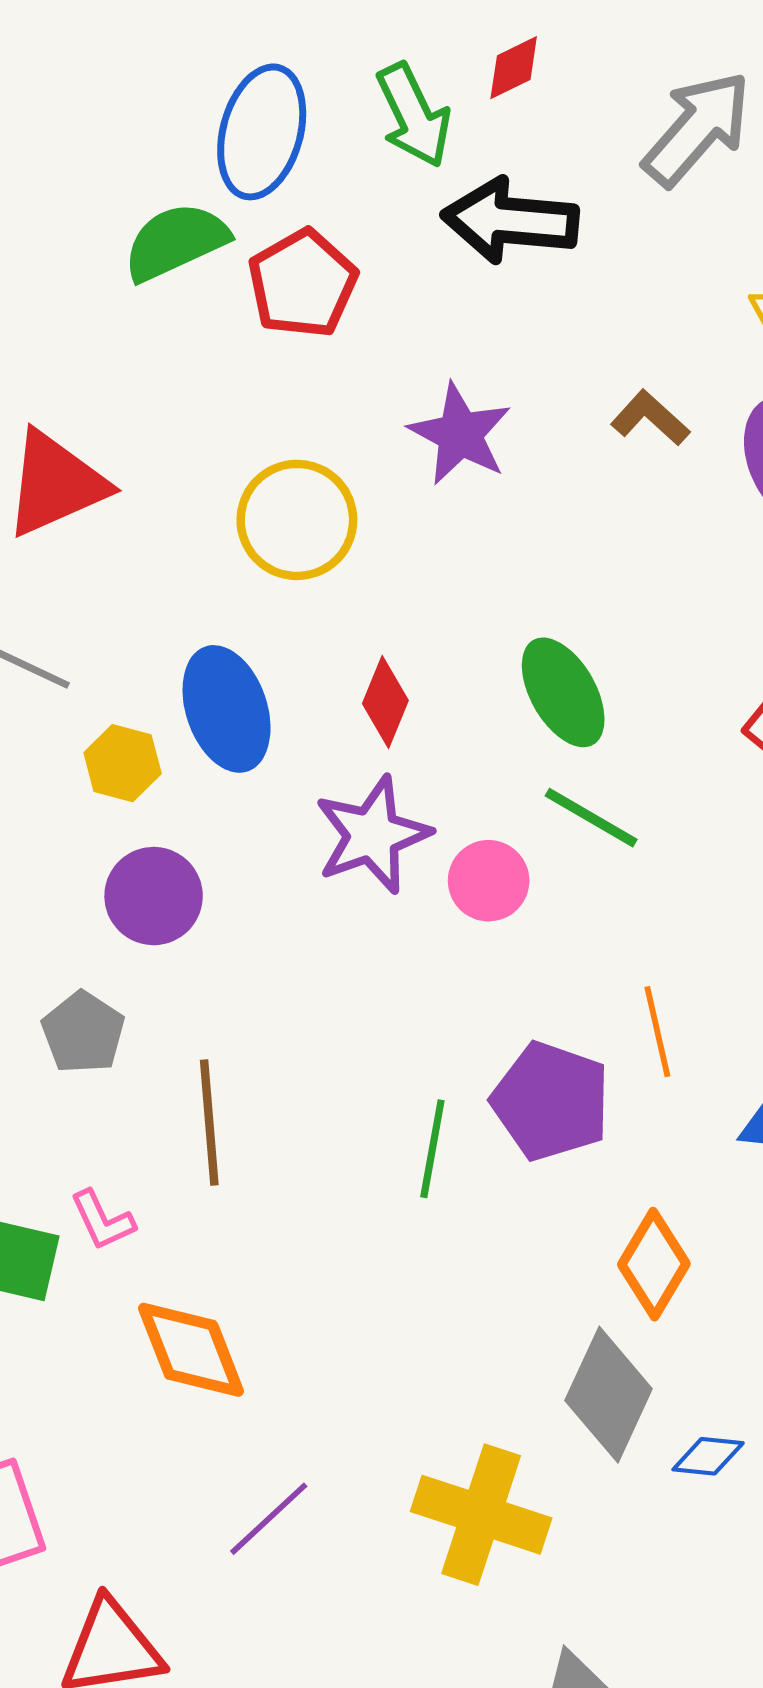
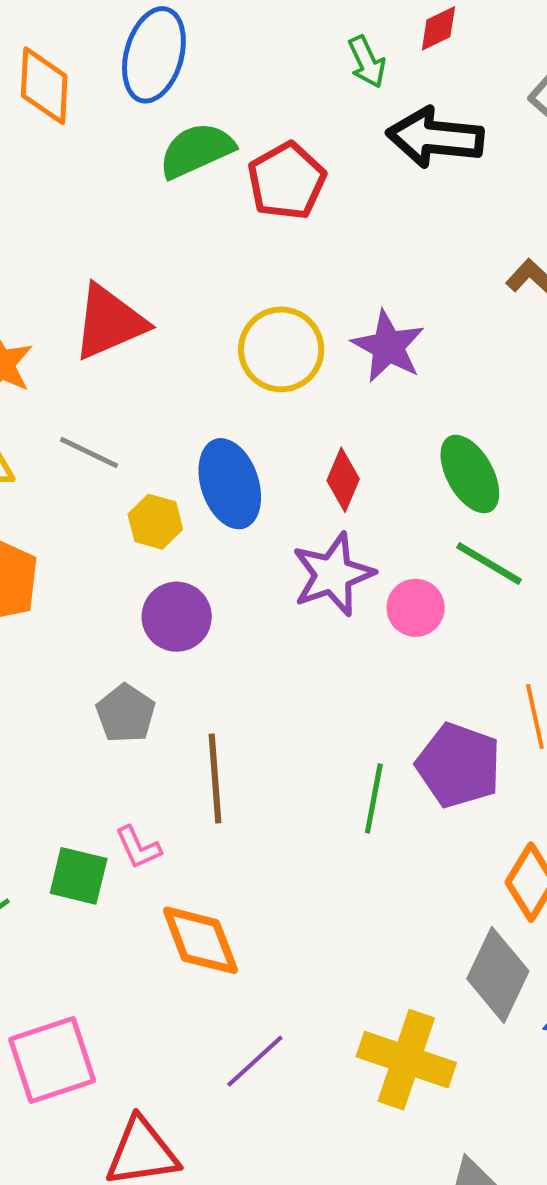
green arrow: (414, 115) -> (367, 62), size x0.7
blue ellipse: (262, 132) -> (154, 55), moved
purple star: (460, 434) -> (388, 346), moved

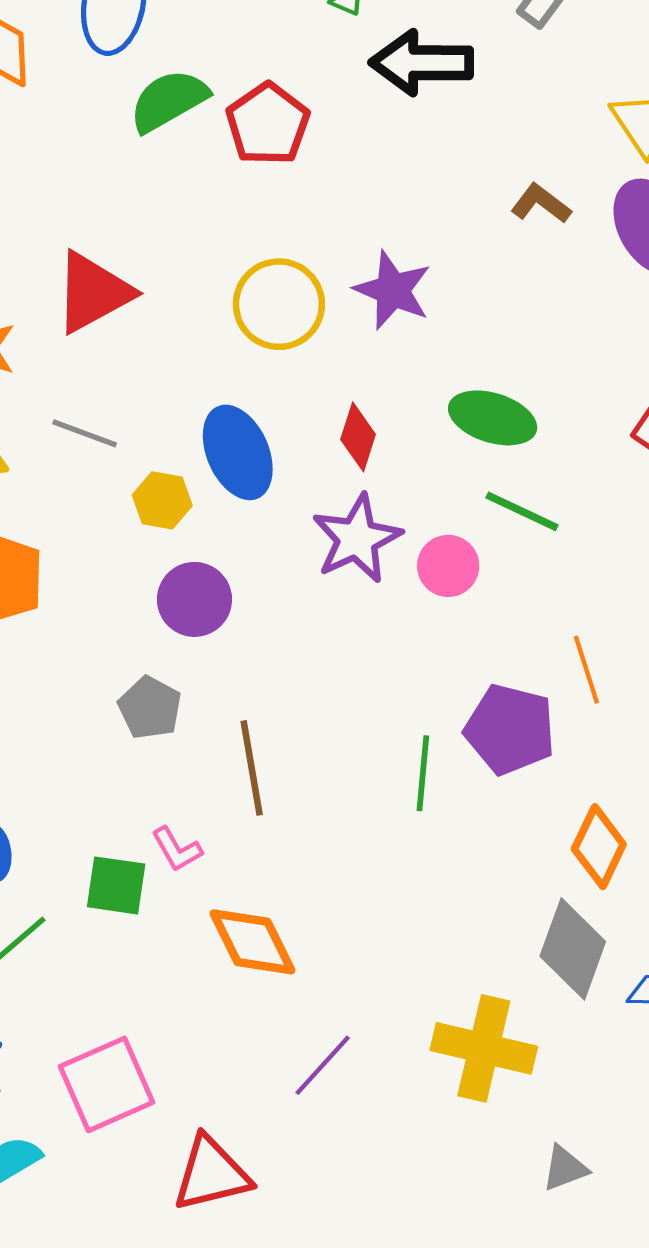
green ellipse: (470, 474) -> (493, 418), turned -38

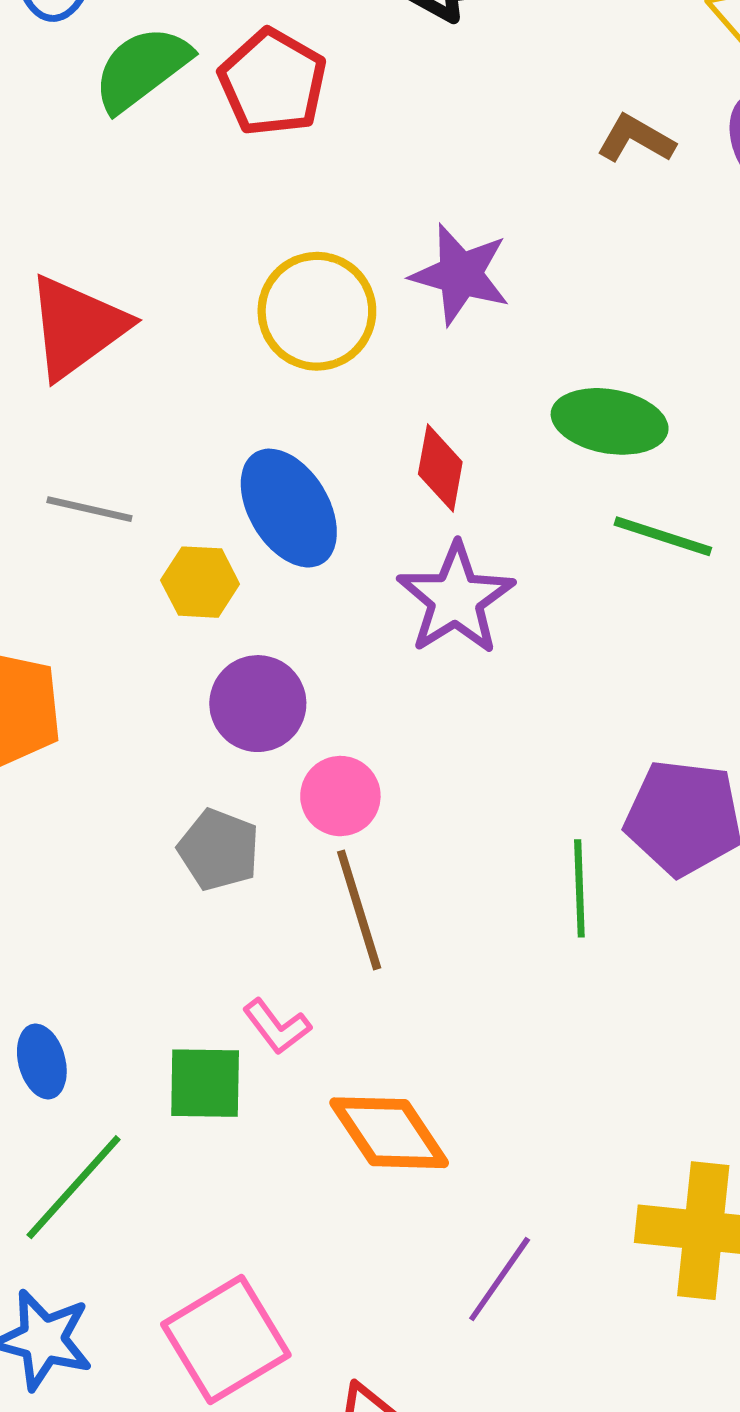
pink circle: (448, 566) -> (340, 796), moved

